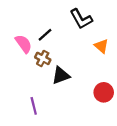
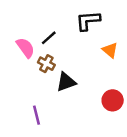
black L-shape: (81, 19) -> (88, 21), turned 115

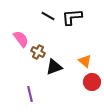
black line: (49, 38) -> (48, 16), moved, turned 72
orange triangle: (110, 50) -> (85, 61), moved

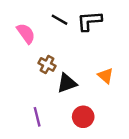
pink semicircle: (21, 39) -> (26, 33), moved
red circle: (92, 82) -> (83, 117), moved

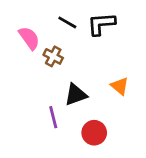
brown cross: (47, 65) -> (53, 56), moved
purple line: (37, 117) -> (53, 117), moved

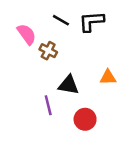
orange triangle: (120, 86) -> (108, 77), turned -42
black triangle: (76, 95) -> (69, 85), turned 30

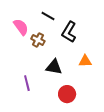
black L-shape: (91, 21) -> (69, 32), moved, turned -55
purple line: (48, 105) -> (27, 83), moved

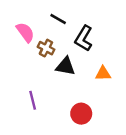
black triangle: (54, 67) -> (65, 66), moved

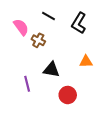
black L-shape: (84, 38) -> (79, 23), moved
black triangle: (65, 66) -> (51, 70), moved

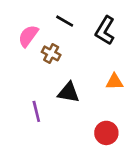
pink semicircle: (21, 27) -> (28, 36), turned -108
red circle: (68, 95) -> (106, 133), moved

